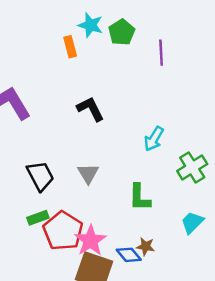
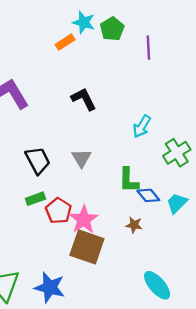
orange rectangle: (70, 47) -> (65, 42), turned 72
red pentagon: (63, 231) -> (58, 211), size x0.7
blue diamond: (129, 255) -> (148, 195), moved

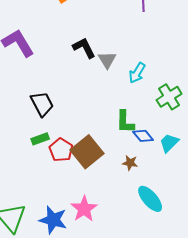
gray triangle: (81, 158) -> (107, 60), moved
pink star: (84, 220) -> (84, 209), moved
brown square: (87, 247) -> (87, 152), moved, turned 32
cyan ellipse: (157, 285) -> (150, 199), moved

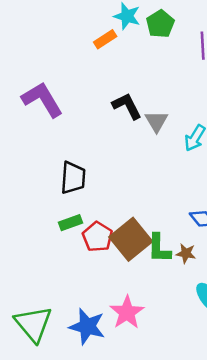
black trapezoid: (42, 104) -> (73, 178), turned 32
green L-shape: (125, 122) -> (159, 248), moved

